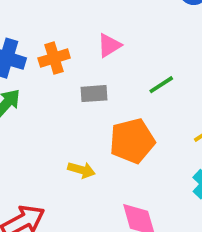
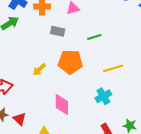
yellow arrow: (82, 170) -> (39, 69), turned 104

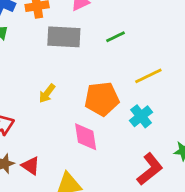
gray rectangle: (58, 31) -> (64, 37), size x1.6
orange pentagon: (70, 62) -> (102, 99), moved

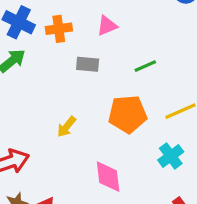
gray rectangle: (64, 37) -> (88, 64), size x0.6
orange pentagon: (102, 99) -> (128, 114), moved

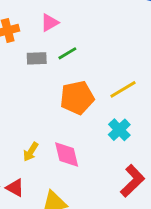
green line: (145, 66) -> (67, 53), moved
yellow arrow: (67, 127) -> (31, 152), moved

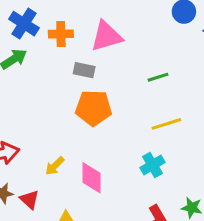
pink triangle: (50, 23) -> (106, 36), size x1.6
green line: (67, 53) -> (158, 77), moved
orange pentagon: (77, 98) -> (94, 108), moved

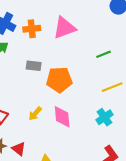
gray rectangle: (84, 70) -> (34, 66), moved
yellow arrow: (55, 166) -> (35, 114), moved
pink diamond: (92, 178) -> (62, 117), moved

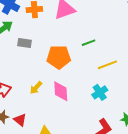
green line: (104, 54) -> (89, 43), moved
gray rectangle: (34, 66) -> (24, 43), moved

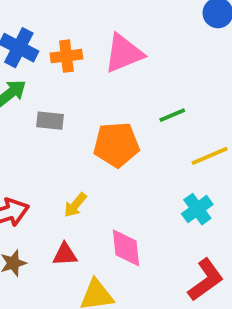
pink diamond: (61, 91) -> (126, 248), moved
red triangle: (20, 120) -> (65, 254), moved, turned -40

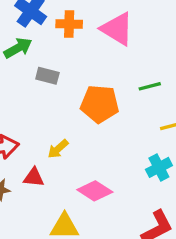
pink triangle: (124, 53) -> (117, 29), turned 45
pink diamond: (126, 248) -> (95, 191), turned -60
red triangle: (65, 254) -> (34, 177), moved

